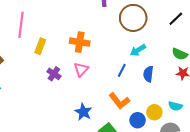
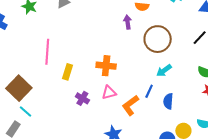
pink triangle: (81, 69) -> (109, 93), turned 35
blue semicircle: (148, 74) -> (168, 101), moved
orange L-shape: (119, 101) -> (130, 105), moved, turned 95

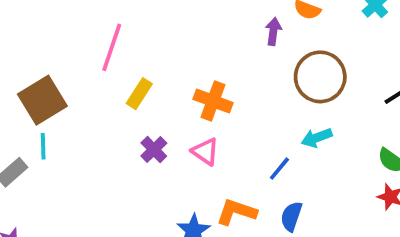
pink triangle: (109, 93) -> (205, 152), turned 35
blue semicircle: (168, 101) -> (291, 216), moved
orange L-shape: (130, 105) -> (236, 212), moved, turned 40
cyan line: (25, 111) -> (43, 146), turned 32

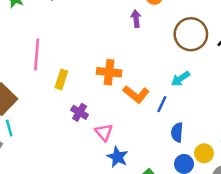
brown circle: (320, 77) -> (191, 34), moved
pink triangle: (205, 152) -> (104, 132), moved, turned 30
orange L-shape: (236, 212) -> (136, 94), moved, turned -145

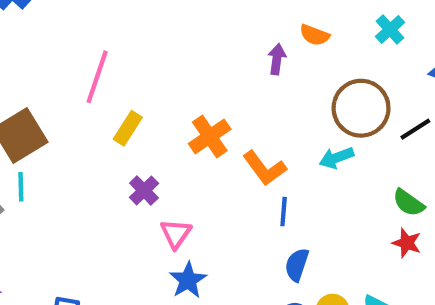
orange cross: (109, 72) -> (210, 136), turned 35
cyan arrow: (180, 79) -> (336, 158), moved
orange L-shape: (136, 94) -> (265, 168), moved
blue line: (162, 104) -> (284, 212), turned -35

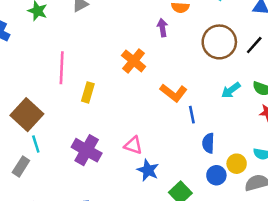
orange cross: (210, 136) -> (134, 61), moved
cyan arrow: (336, 158) -> (231, 90), moved
purple cross: (144, 190) -> (87, 150), moved, size x1.6
pink triangle: (176, 234) -> (133, 145), turned -30

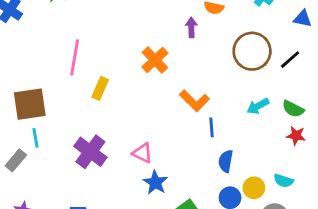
brown square: (27, 115) -> (30, 104), turned 32

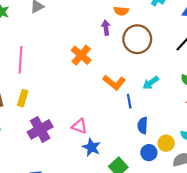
brown circle: (252, 51) -> (137, 39), moved
yellow rectangle: (100, 88) -> (23, 98), moved
cyan arrow: (258, 106) -> (151, 83), moved
purple cross: (90, 152) -> (40, 129), turned 30

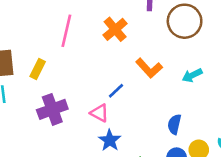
pink line: (21, 60) -> (66, 31), moved
blue line: (129, 101) -> (116, 91), moved, turned 48

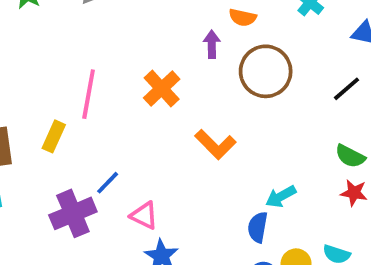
yellow rectangle: (38, 69) -> (54, 136), moved
cyan arrow: (192, 75) -> (281, 196), moved
blue line: (116, 91) -> (108, 183), moved

